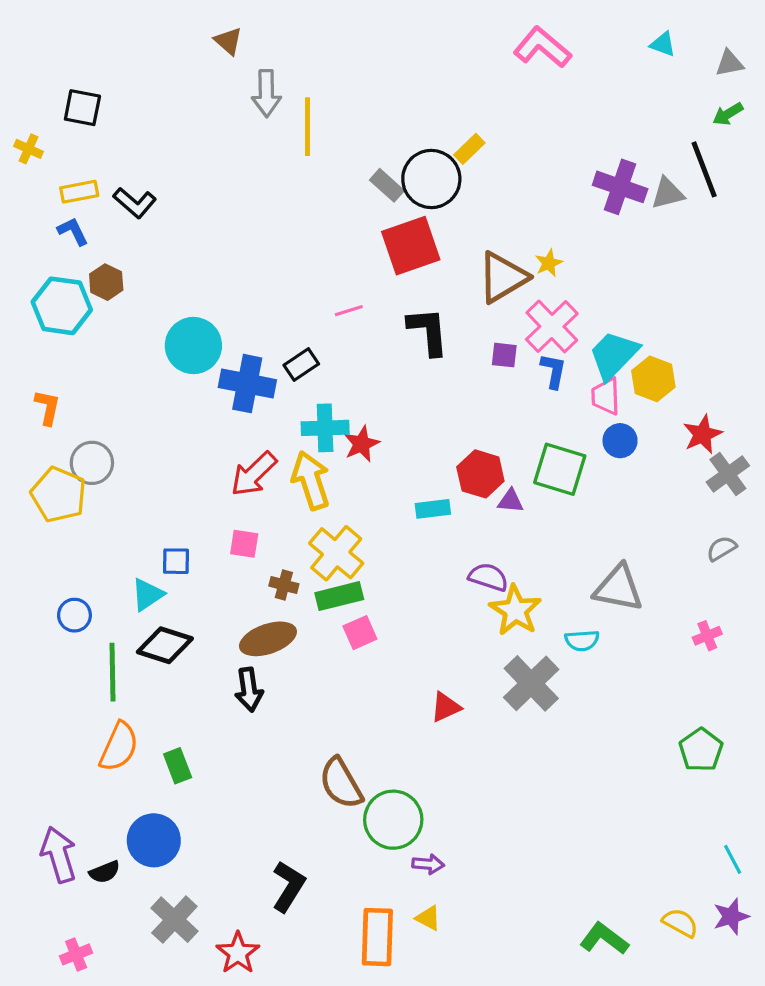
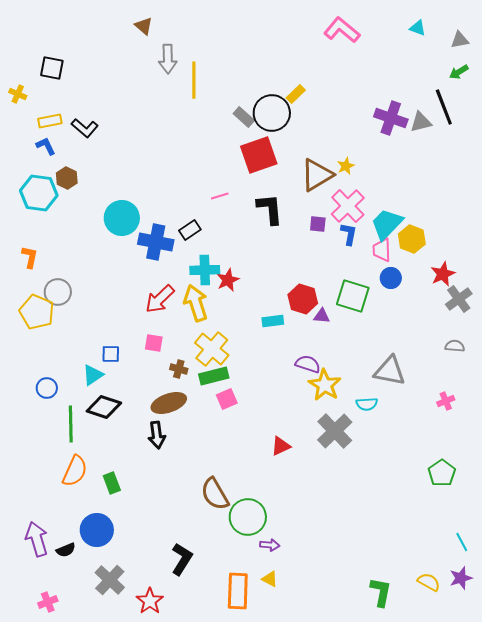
gray semicircle: (722, 549) -> (455, 346), turned 36
green L-shape: (604, 939) -> (381, 592), turned 64

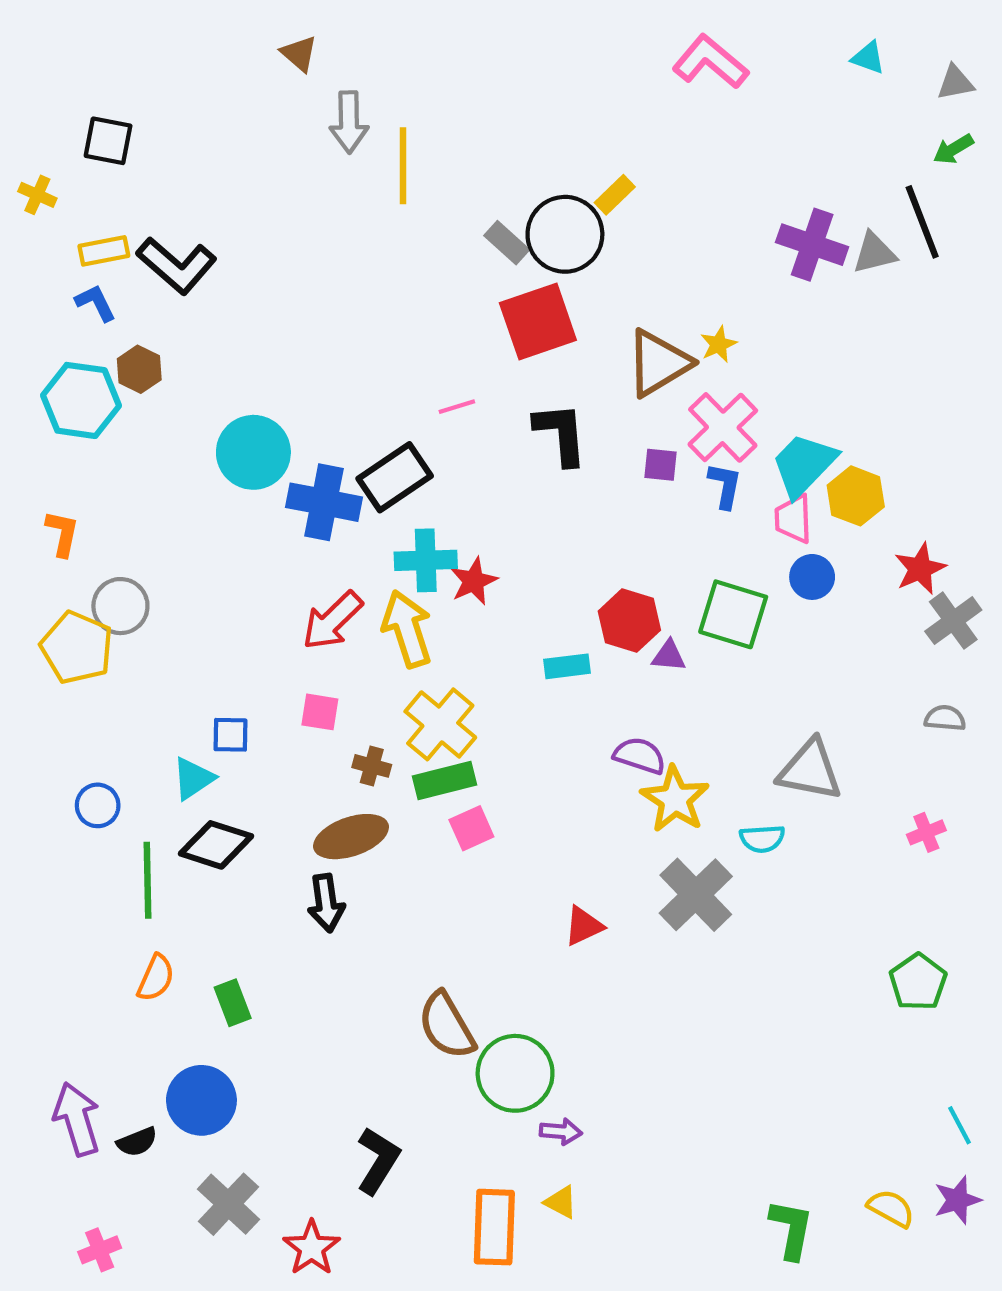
black L-shape: (85, 128) -> (177, 265), size x1.4
black rectangle: (190, 230) -> (395, 477), size x1.6
orange semicircle: (75, 471) -> (156, 978), size x0.7

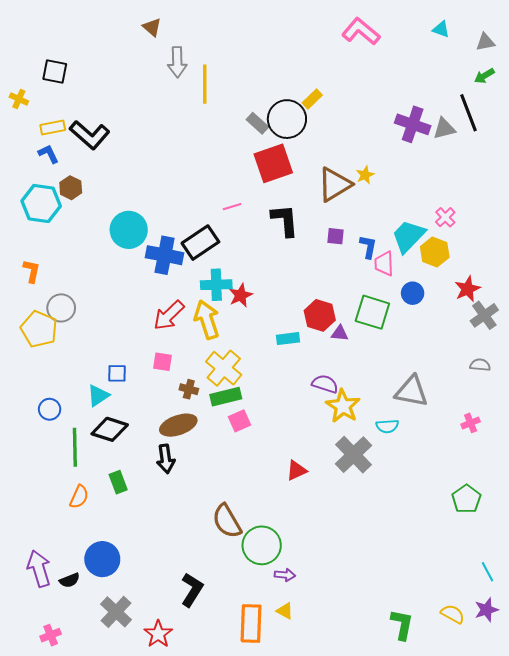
pink cross: (723, 427) -> (445, 217), moved, size x0.6
pink trapezoid: (793, 519) -> (384, 264), moved
green rectangle: (233, 1003) -> (118, 482), moved

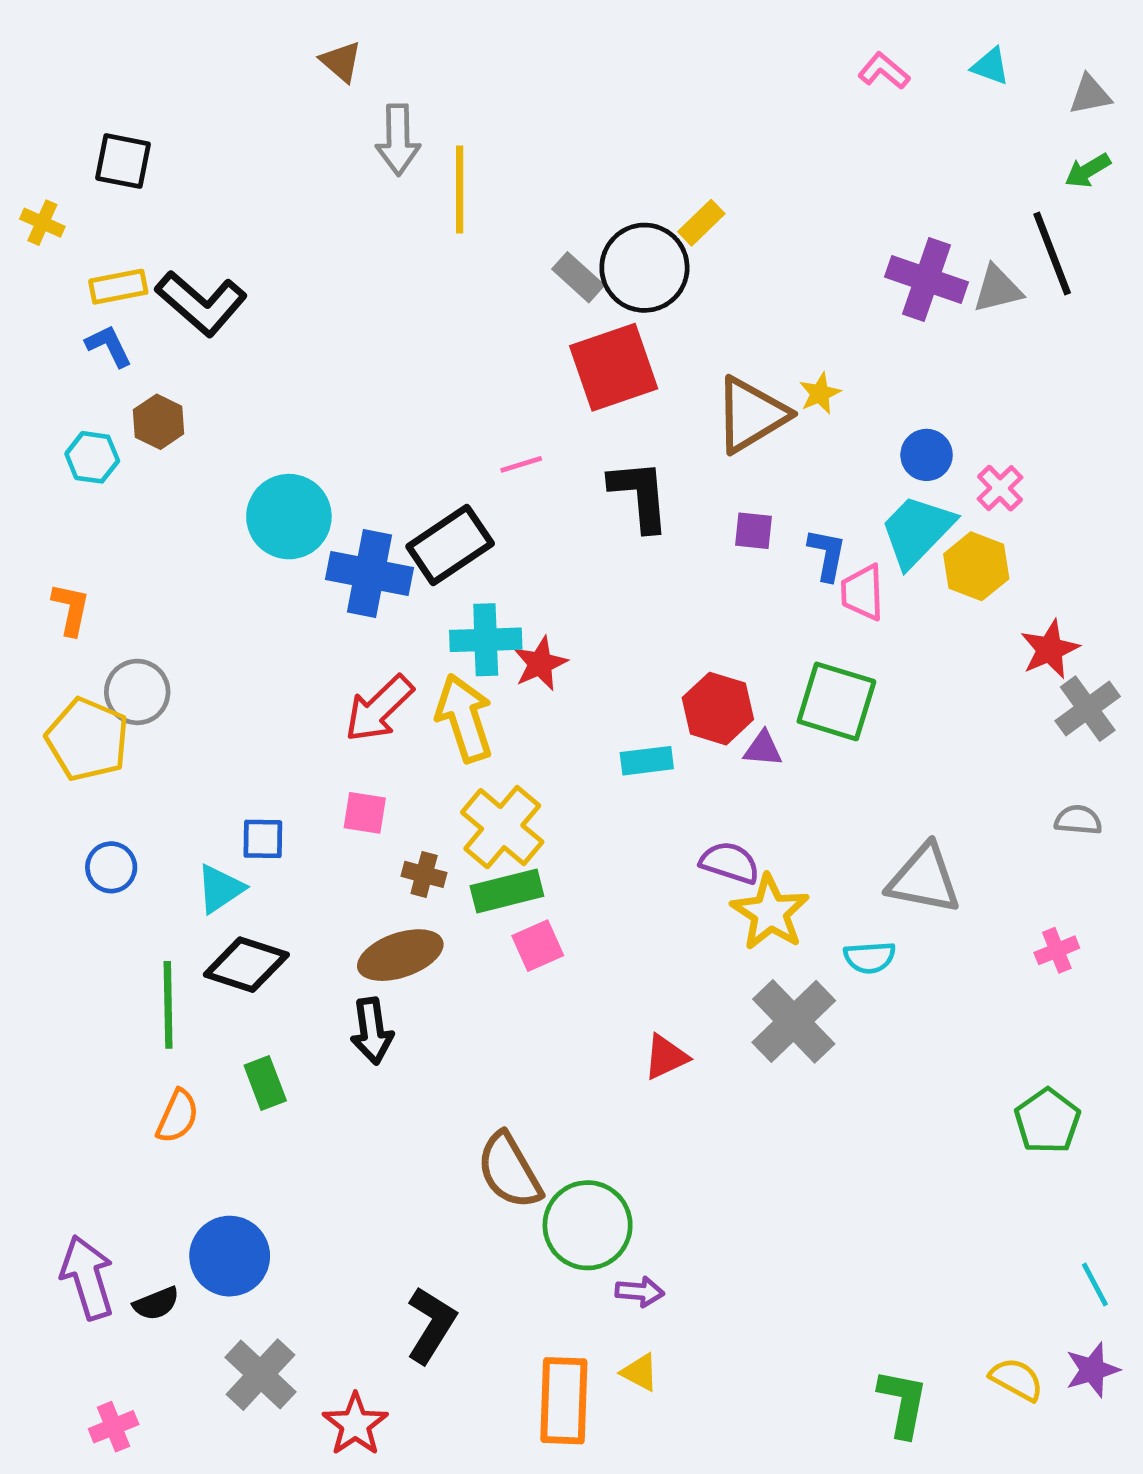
pink L-shape: (361, 31) -> (884, 71), moved, size x0.6
cyan hexagon: (41, 203) -> (92, 457), size x0.6
blue circle: (413, 293) -> (927, 455), moved
blue circle: (50, 409) -> (111, 867), moved

